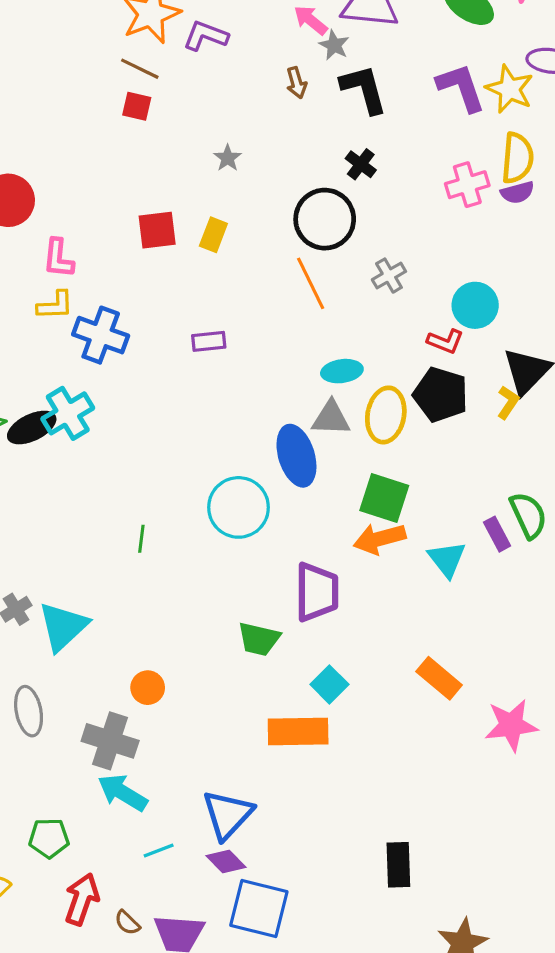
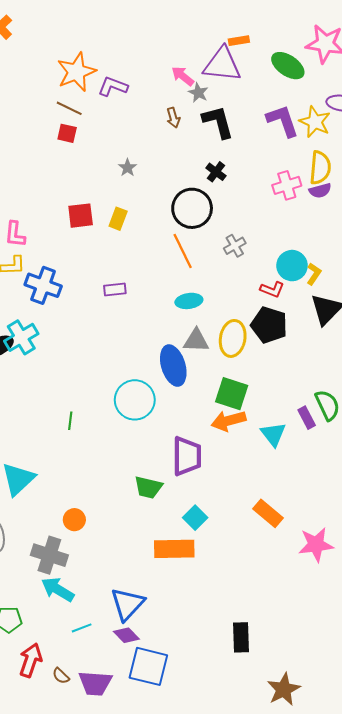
cyan ellipse: (342, 371) -> (189, 301), moved
yellow L-shape: (508, 402) -> (314, 274), moved

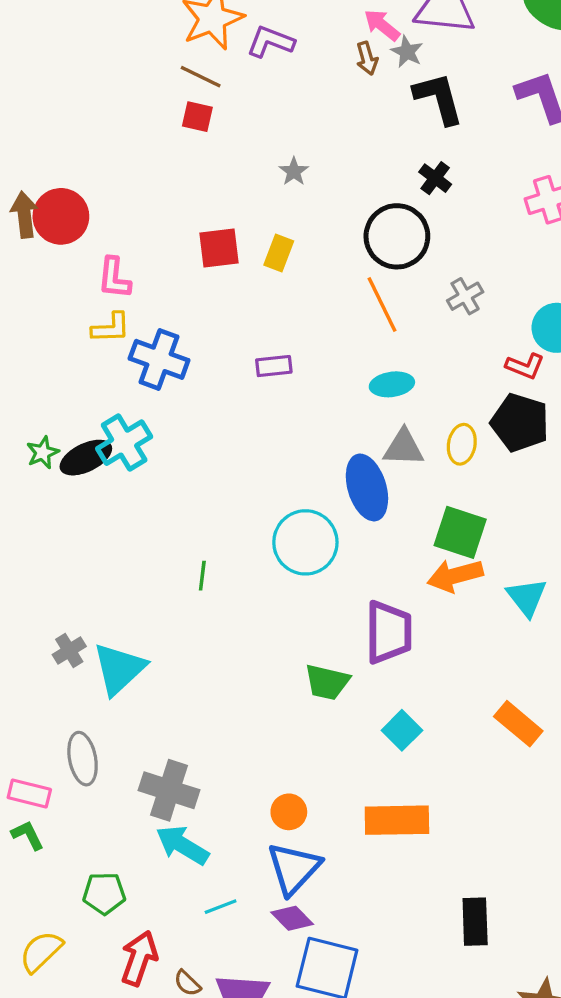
brown arrow: (173, 118) -> (367, 58), moved
yellow ellipse: (233, 338) -> (462, 444), size x0.7
orange circle: (74, 520) -> (289, 812), moved
orange rectangle: (174, 549) -> (397, 820), moved

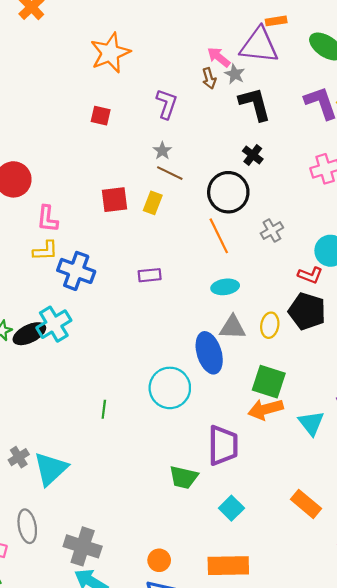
purple L-shape: (271, 42) -> (167, 104), moved, turned 88
brown line: (201, 77) -> (170, 173), moved

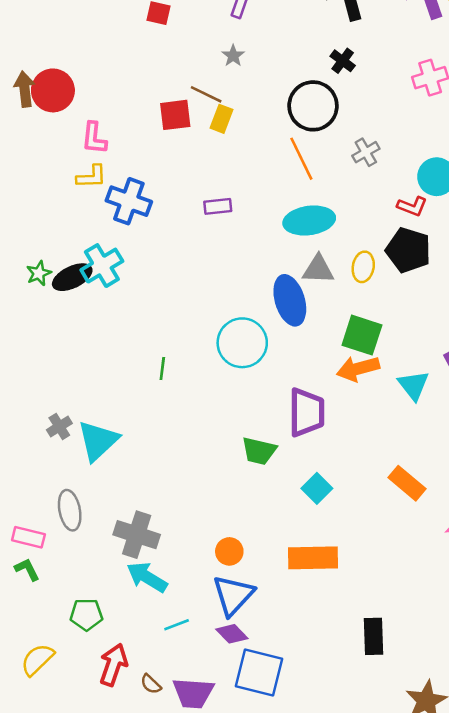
brown line: (170, 173) -> (206, 94), moved
cyan ellipse: (225, 287) -> (309, 220), size x1.5

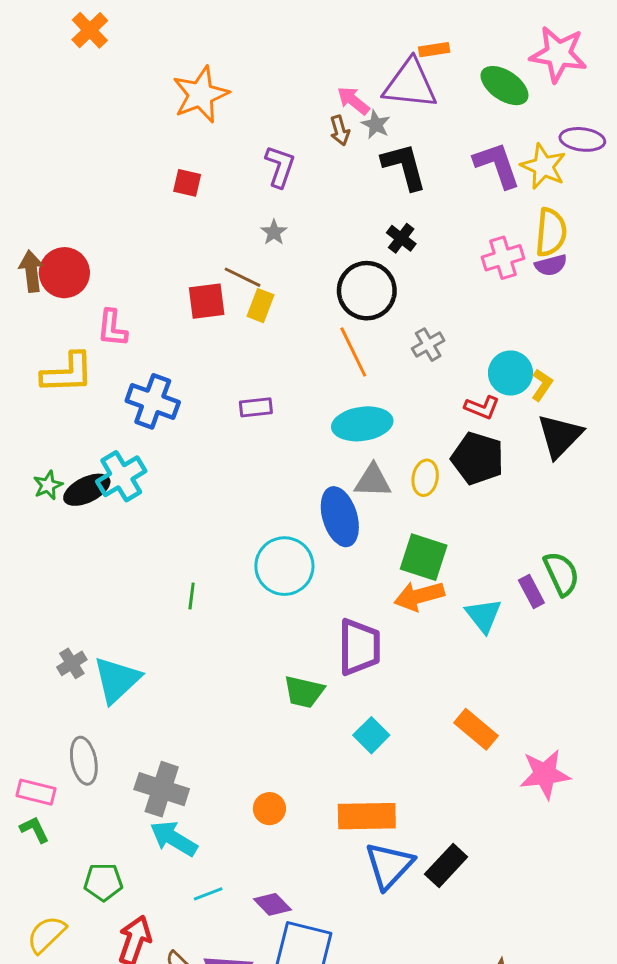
yellow L-shape: (92, 177) -> (67, 373), moved, size x1.5
blue triangle: (233, 595) -> (389, 865), moved
black rectangle: (374, 636) -> (446, 865), moved, turned 45

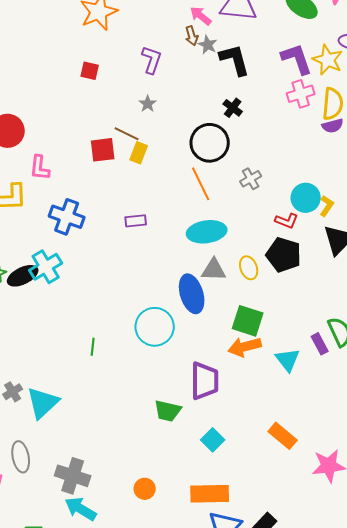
gray star: (376, 124) -> (208, 45), moved
pink cross: (503, 258) -> (301, 94), moved
yellow ellipse: (425, 478) -> (249, 268), turned -30

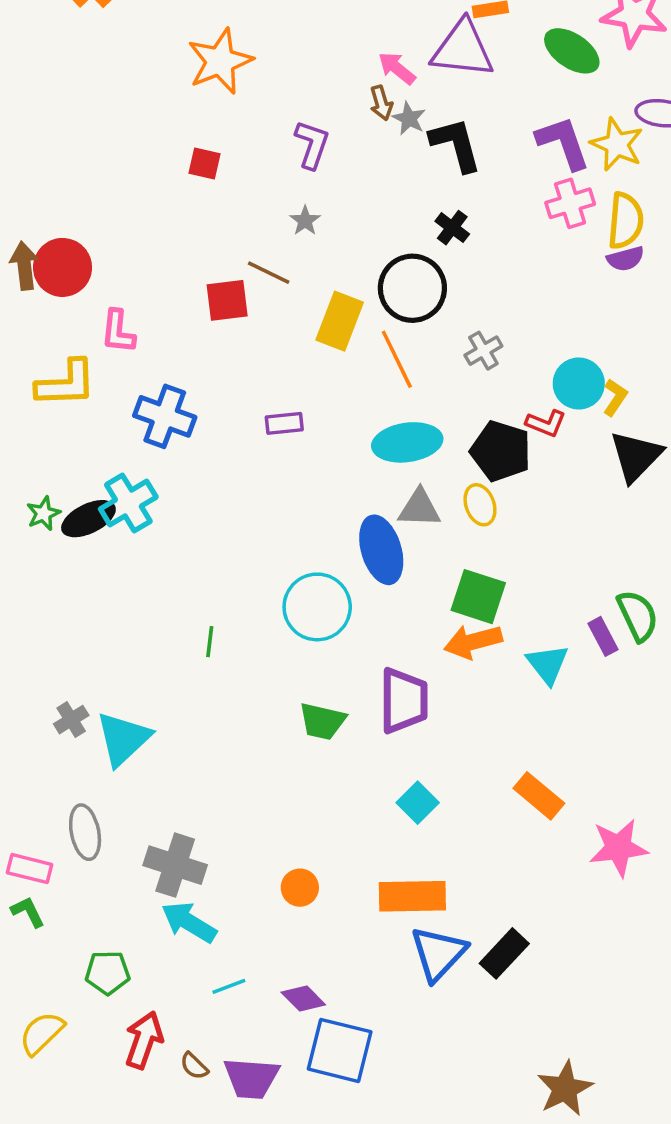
yellow rectangle: (139, 153) -> (340, 321), moved, size x1.5
black pentagon: (284, 255) -> (501, 451), moved
green trapezoid: (168, 411) -> (322, 721), moved

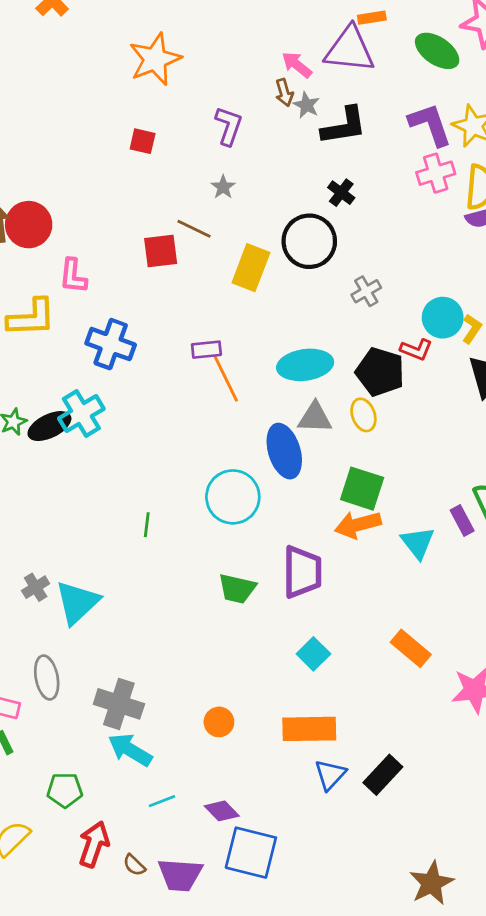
black L-shape: (456, 144) -> (344, 126), turned 96
orange line: (397, 359) -> (226, 379), moved
blue triangle: (438, 953) -> (330, 775), size x0.7

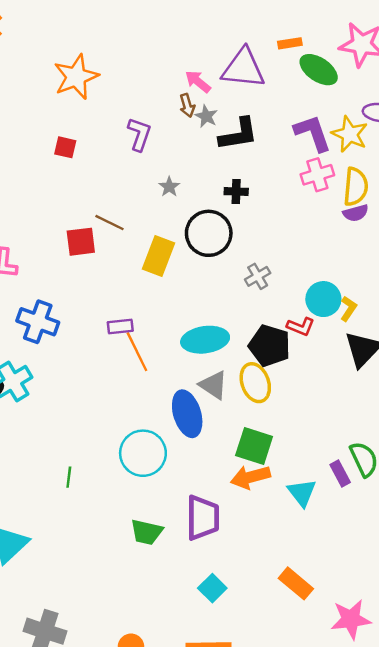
orange rectangle: (372, 18) -> (290, 43), moved
gray star: (223, 187) -> (169, 187), moved
black cross: (341, 193) -> (236, 191), turned -35
yellow ellipse: (363, 415) -> (255, 383), size x1.4
gray triangle: (315, 418) -> (213, 385), turned 32

